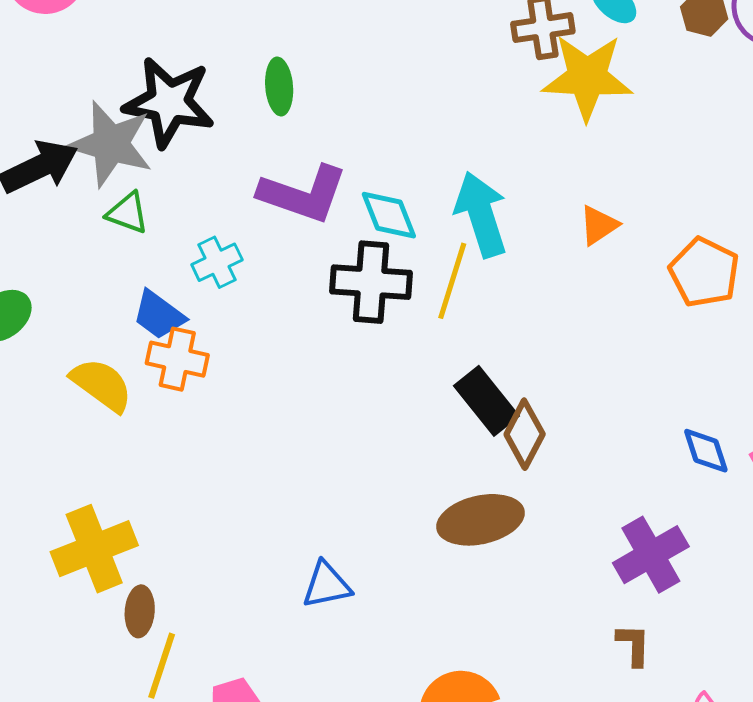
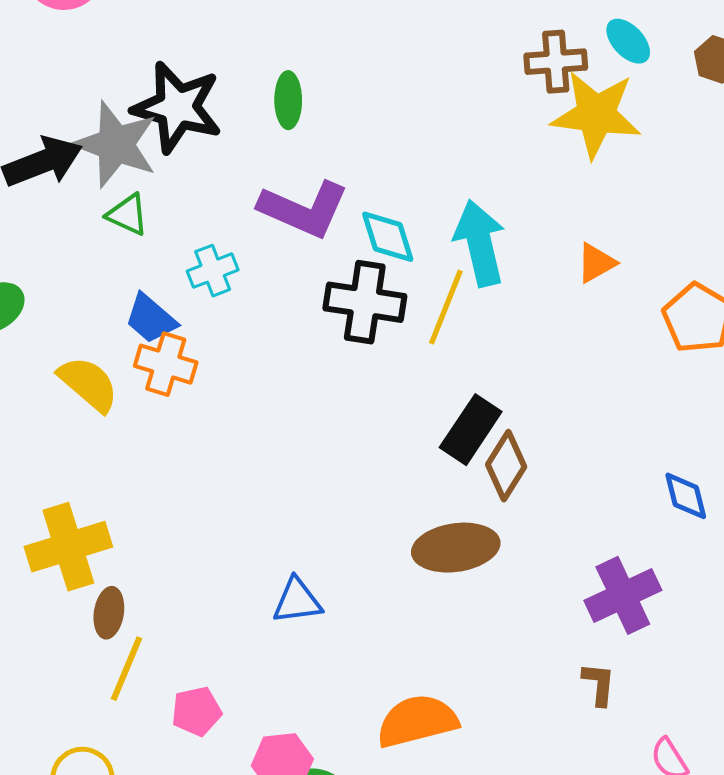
black rectangle: (486, 401) -> (471, 430), turned 68

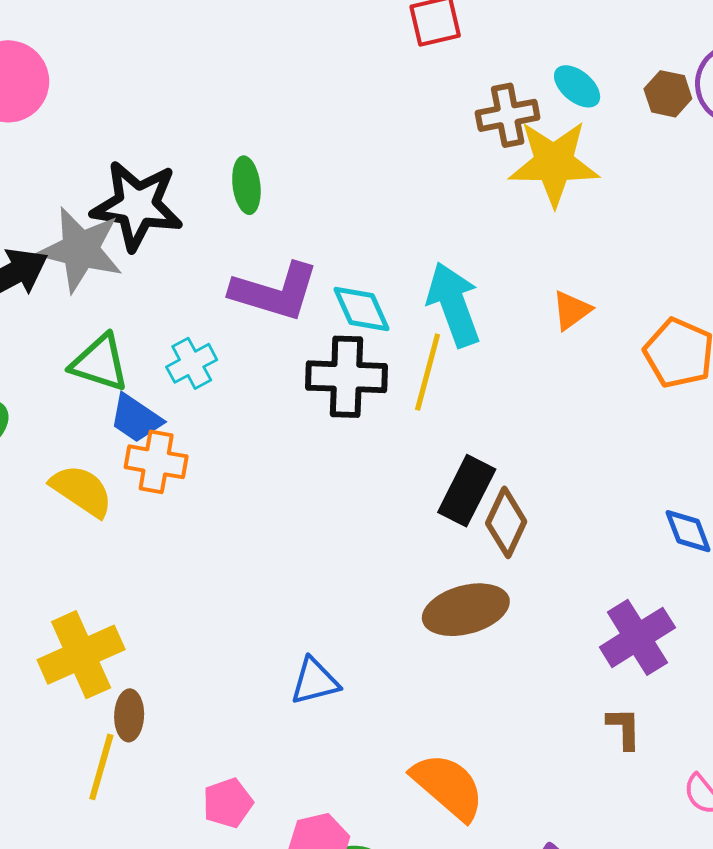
green triangle: (127, 215) -> (100, 363), moved, size x1.4
yellow line: (127, 669) -> (101, 767), moved
orange semicircle: (417, 721) -> (448, 786), turned 62

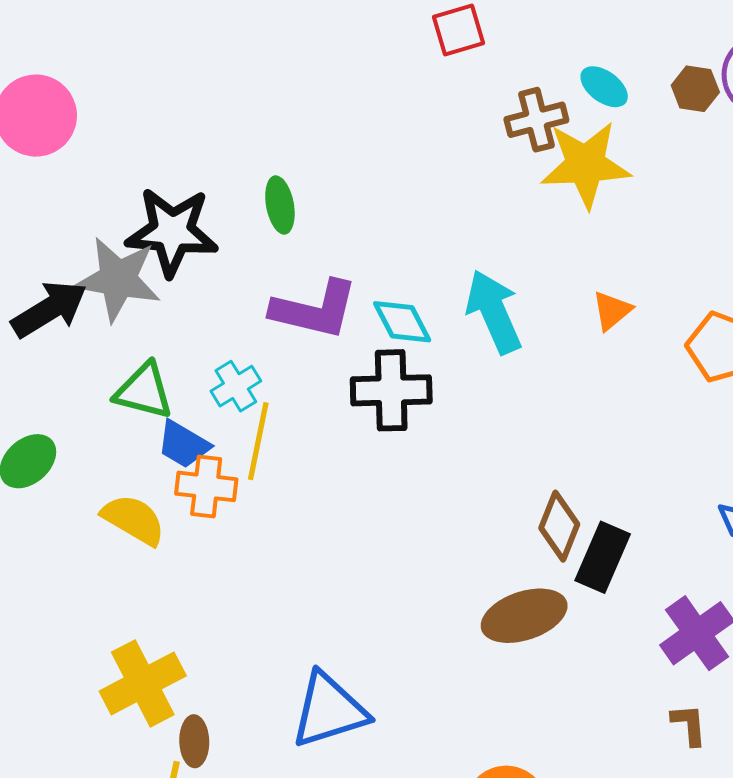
yellow line: (428, 372) -> (258, 441), moved
black rectangle: (467, 491) -> (603, 557), moved
blue triangle: (315, 681) -> (329, 710), moved, size x1.6

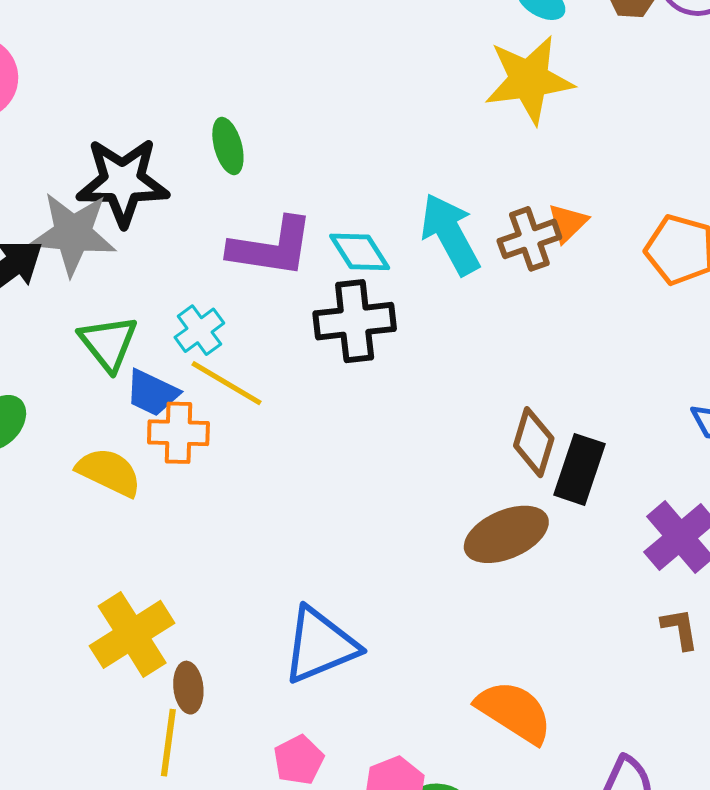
brown cross: (536, 120) -> (529, 239), moved
green triangle: (144, 391) -> (108, 343), turned 42
yellow line: (258, 441) -> (226, 383), turned -66

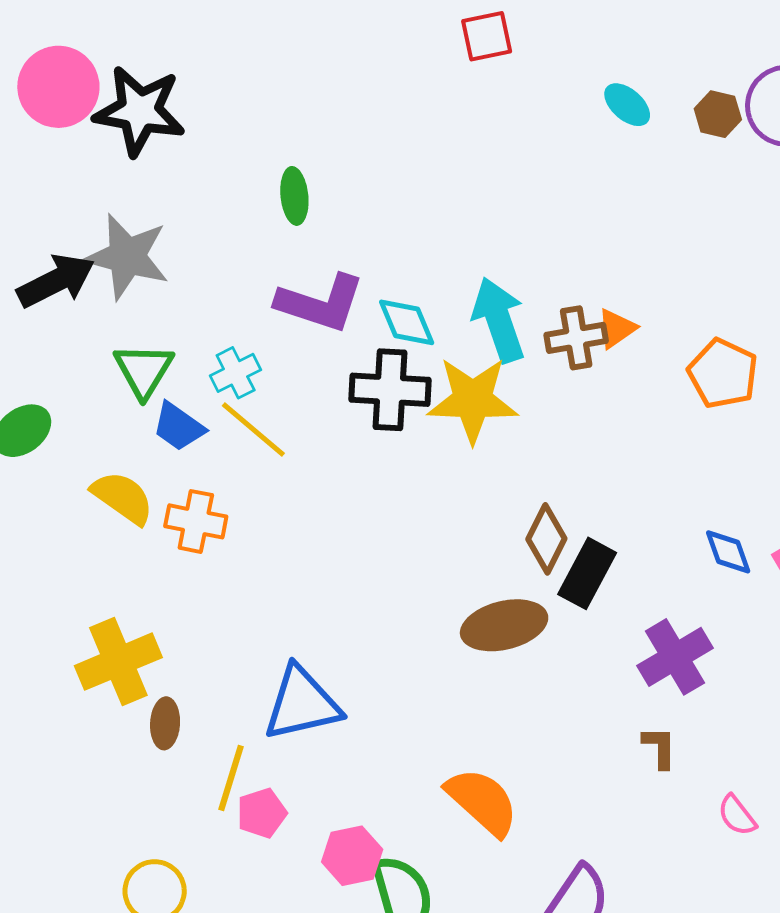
yellow star: (529, 80) -> (473, 400), moved
black star: (123, 182) -> (140, 111), moved
orange cross: (178, 433) -> (196, 521), moved
yellow line: (168, 743) -> (231, 778), moved

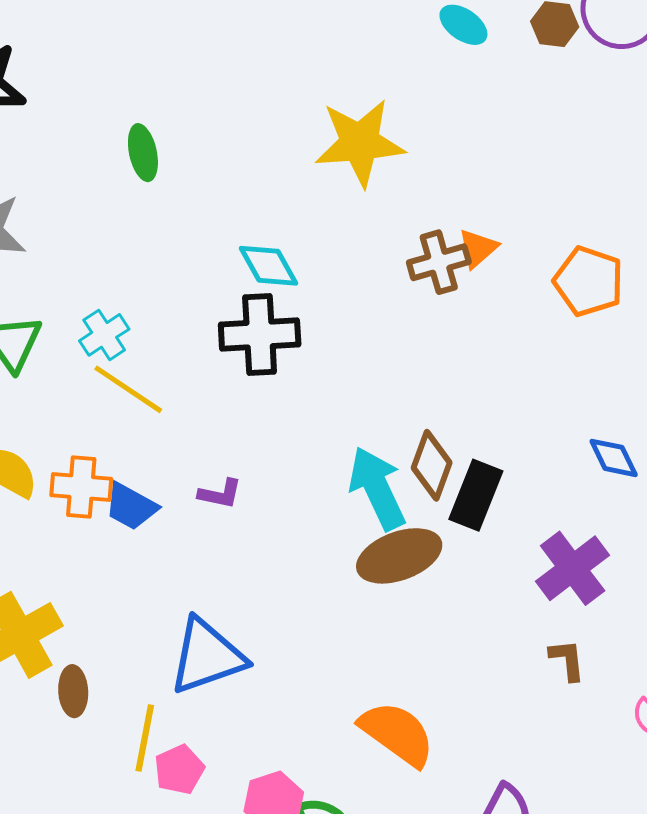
purple L-shape: (320, 303) -> (220, 494), moved, size x0.5
cyan arrow: (499, 320) -> (377, 488), moved
yellow star: (473, 400) -> (360, 143), moved
blue trapezoid: (178, 427) -> (131, 506), moved

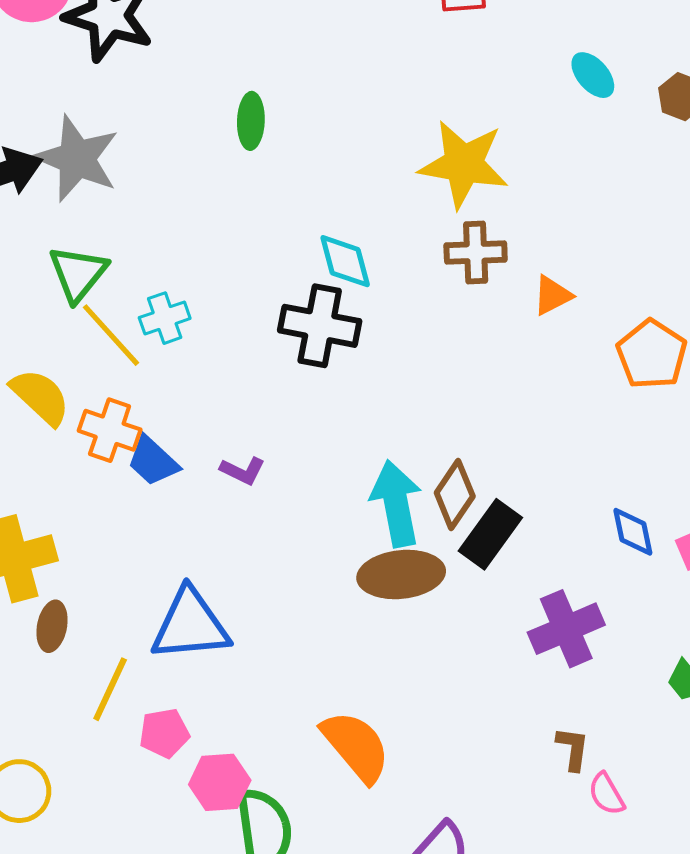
brown cross: (439, 262) -> (476, 253), moved
cyan cross: (104, 335) -> (165, 318), moved
yellow line: (128, 389) -> (111, 335), moved
brown L-shape: (567, 660) -> (573, 749), moved
pink pentagon: (179, 770) -> (164, 733), moved

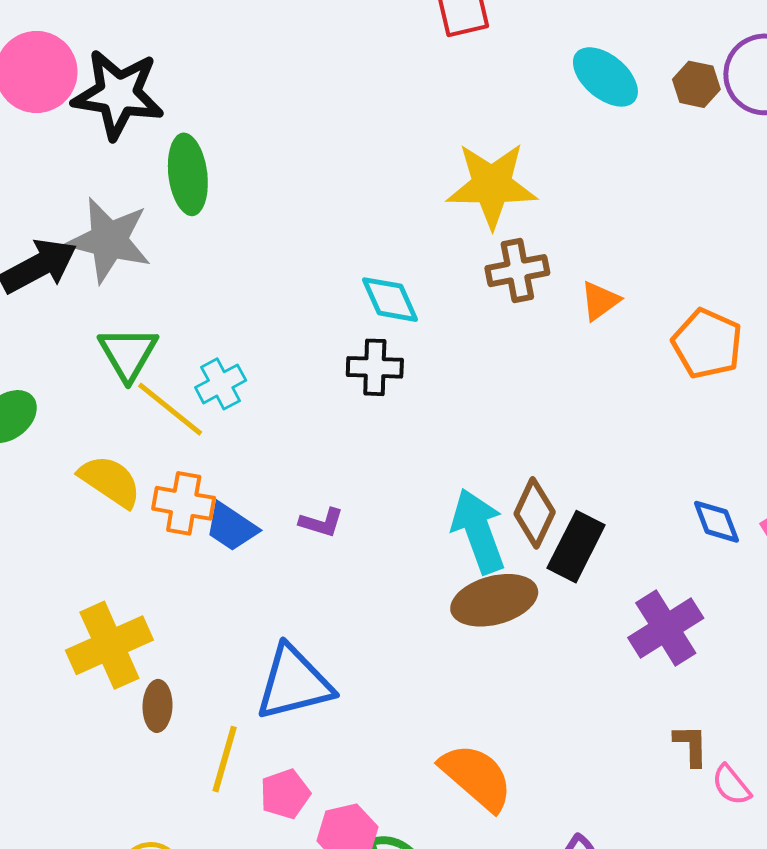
cyan ellipse: (593, 75) -> (605, 77), size x1.4
green ellipse: (251, 121) -> (188, 174), moved, size x1.4
black cross: (320, 326) -> (375, 367), size x0.7

